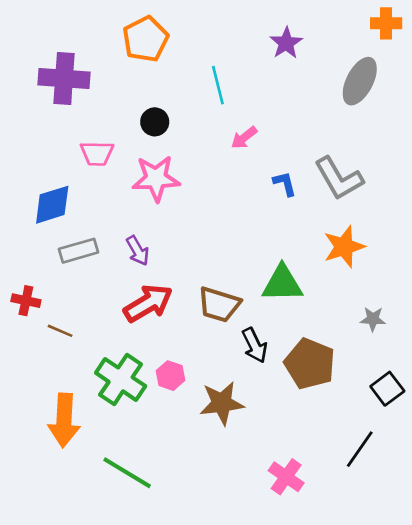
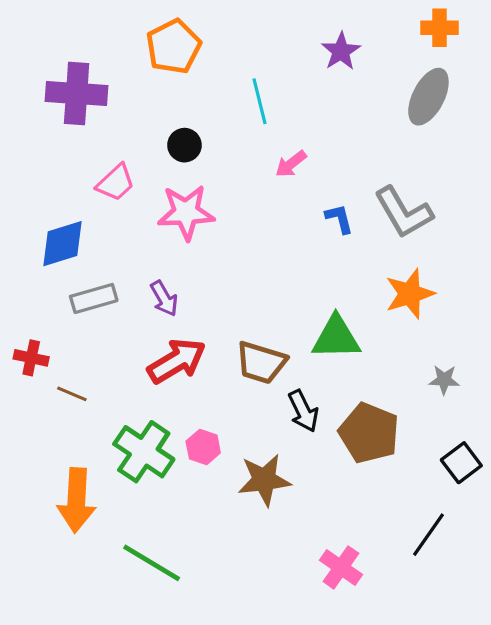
orange cross: (386, 23) -> (439, 28), moved
pink trapezoid: (97, 153) -> (116, 183), turned -44

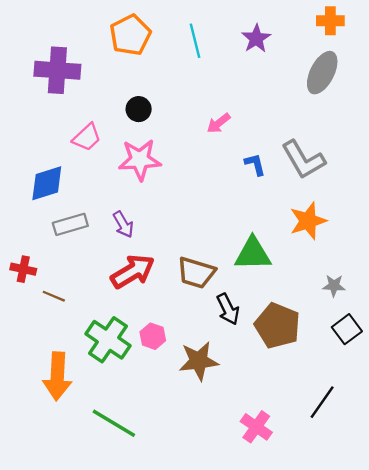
cyan line: (260, 101) -> (195, 41), moved
black square: (461, 463) -> (347, 329), moved

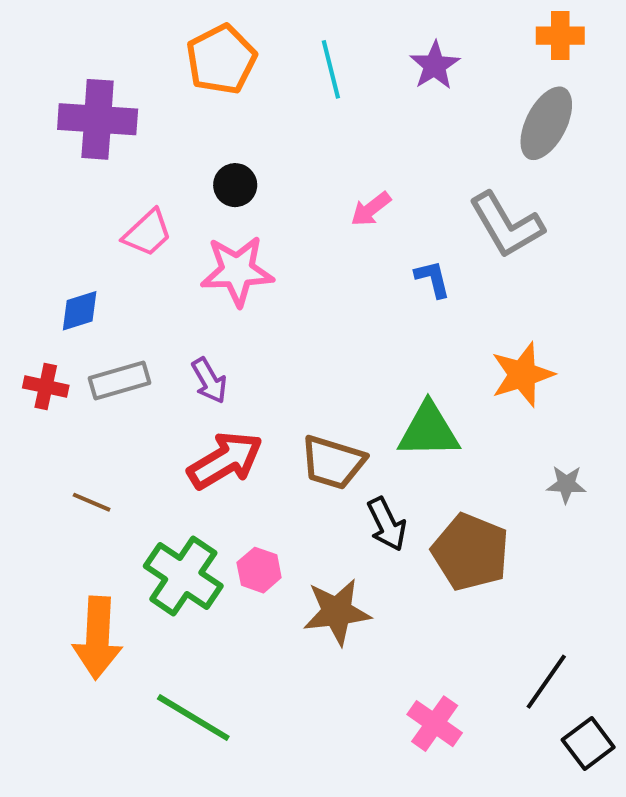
gray L-shape: (303, 160) -> (506, 225), moved
blue diamond: (47, 183) -> (80, 311), size x0.7
red cross: (23, 269) -> (46, 387), moved
black square: (347, 329) -> (588, 744), moved

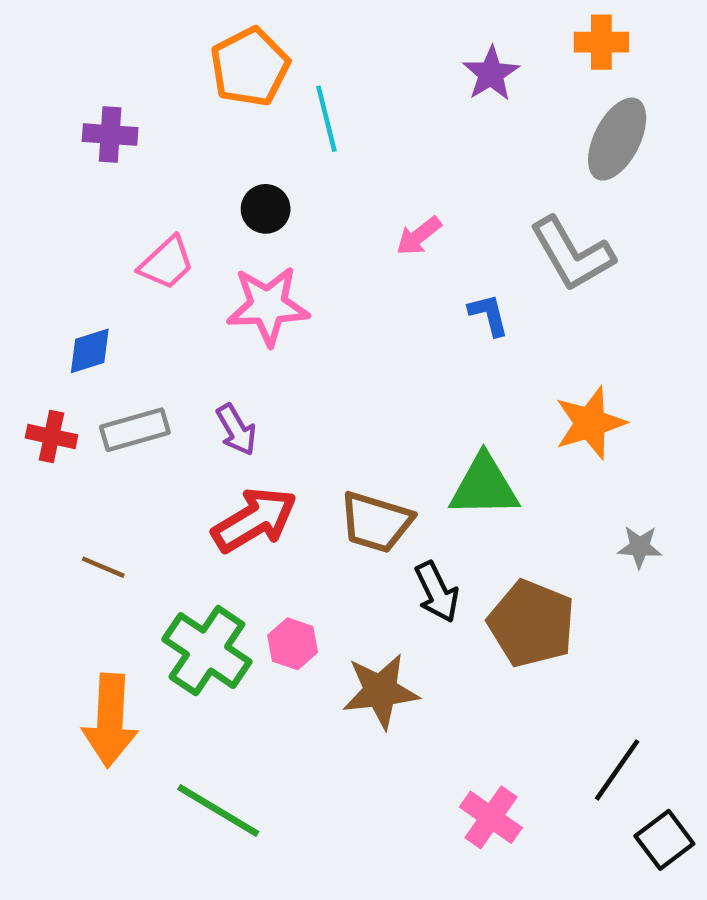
orange cross: (560, 36) -> (601, 42), moved
cyan line: (331, 69) -> (326, 119), moved
purple cross: (98, 119) -> (110, 135), size x0.6

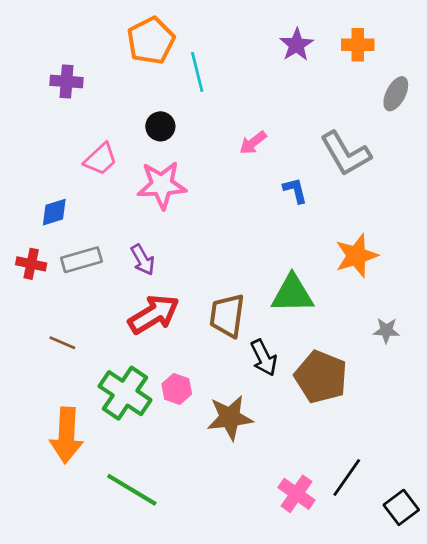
orange cross: (601, 42) -> (358, 45), moved
gray ellipse: (617, 139) -> (396, 94), moved, size x0.7
brown trapezoid: (376, 522) -> (227, 316), turned 81
black line: (617, 770) -> (347, 477), moved

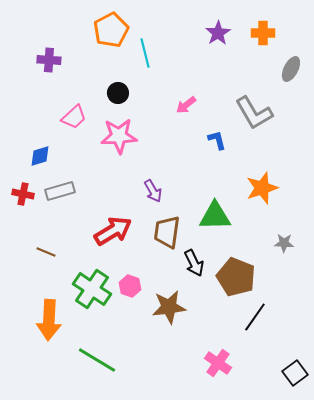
purple arrow: (143, 260) -> (153, 191), moved
black line: (347, 477) -> (255, 317), moved

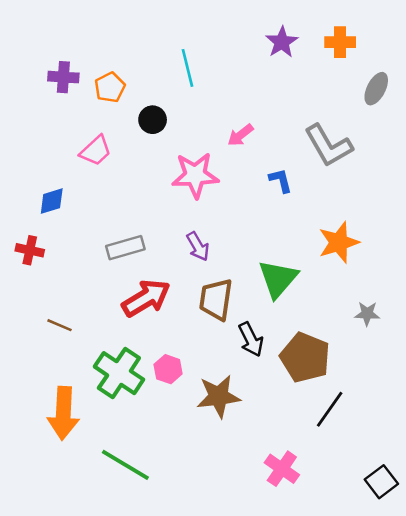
orange pentagon: (111, 30) -> (110, 87), moved, size x0.7
pink star: (119, 136) -> (195, 175), moved
gray rectangle: (60, 191) -> (125, 248), moved
green triangle: (215, 216) -> (278, 279), turned -48

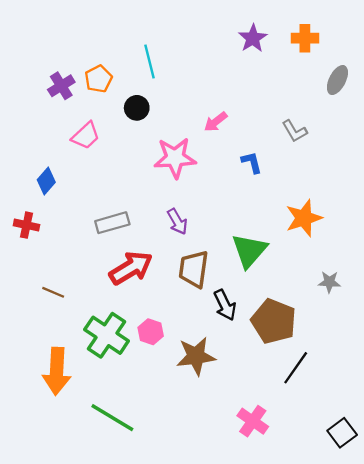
cyan line: (187, 68) -> (149, 61), moved
purple cross: (63, 77) -> (61, 86), moved, turned -36
gray L-shape: (328, 146) -> (295, 131), size x0.6
blue diamond: (52, 201) -> (46, 181), turned -32

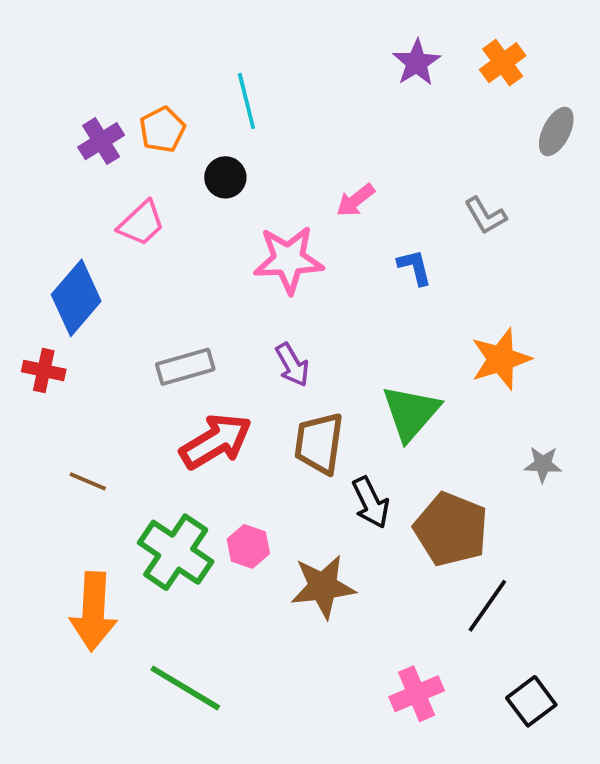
orange cross: (305, 38) -> (503, 63), turned -36
blue diamond: (46, 181) -> (76, 298), size x1.6
pink cross: (253, 421) -> (417, 694), turned 32
black square: (342, 433) -> (531, 701), moved

